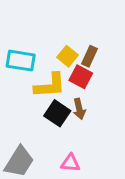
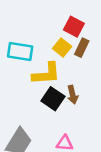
red square: (81, 77) -> (74, 27), moved

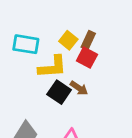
red square: (74, 27) -> (87, 58), moved
brown arrow: (73, 95) -> (79, 88), turned -42

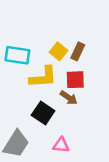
red square: (87, 58) -> (75, 80), moved, turned -30
black square: (59, 92) -> (43, 113), moved

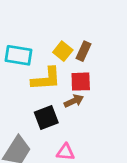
brown arrow: (69, 98) -> (74, 101), turned -60
black square: (43, 113) -> (46, 118), turned 35

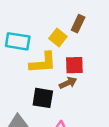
brown rectangle: (83, 51) -> (78, 24), moved
black square: (46, 118) -> (43, 98), turned 30

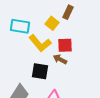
yellow L-shape: (43, 63) -> (40, 43), turned 55
brown arrow: (68, 83) -> (60, 59), turned -128

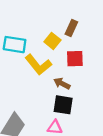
red square: (65, 45) -> (75, 59), moved
black square: (40, 71) -> (63, 105), moved

